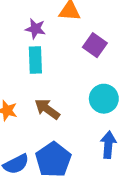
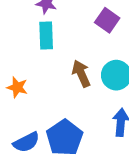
brown arrow: (47, 109) -> (81, 74), moved, turned 30

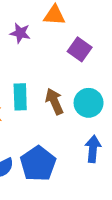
cyan rectangle: (46, 35) -> (20, 97), moved

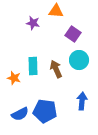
cyan circle: (89, 103) -> (79, 60), moved
blue pentagon: (38, 164) -> (45, 111), turned -30

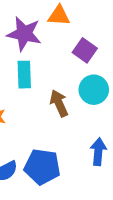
purple star: (33, 23) -> (24, 34), size x1.6
cyan rectangle: (33, 66) -> (24, 75), moved

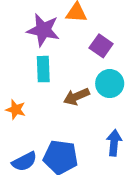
brown arrow: (59, 103) -> (76, 97), turned -90

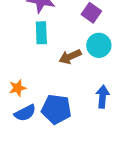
orange star: (16, 110) -> (18, 88), moved, turned -30

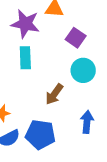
brown arrow: (70, 57) -> (54, 94), moved, turned -30

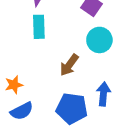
blue pentagon: (40, 135) -> (72, 108), moved

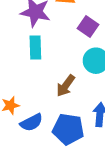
blue semicircle: (22, 111) -> (31, 122), moved

